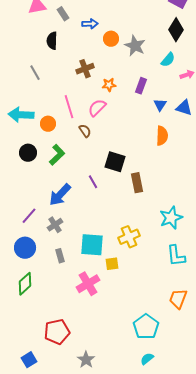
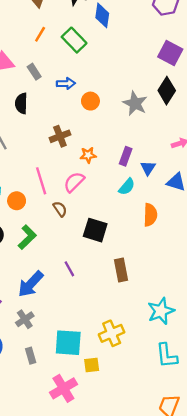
gray star: (135, 46) -> (135, 103), moved
cyan semicircle: (168, 60) -> (127, 187), moved
blue triangle: (160, 105) -> (148, 168), moved
black square: (115, 162) -> (95, 230), moved

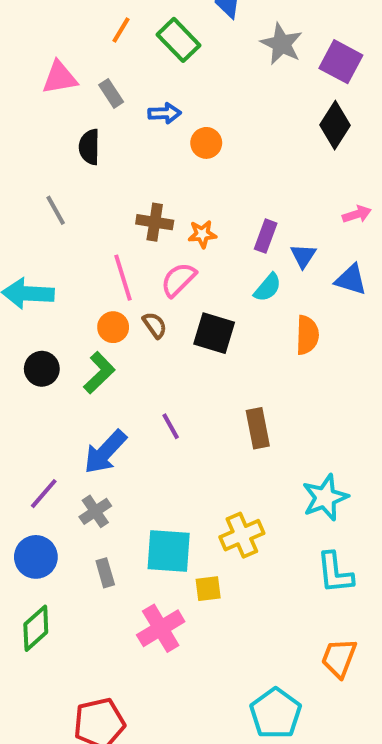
gray star: (135, 103) -> (281, 44), moved
brown cross: (60, 136) -> (155, 222), moved, turned 30
orange circle: (17, 201) -> (113, 327), moved
black square: (95, 230) -> (214, 333), moved

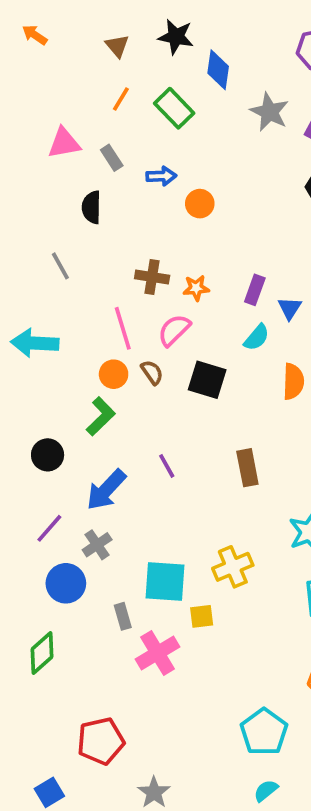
black circle: (42, 369) -> (48, 455), moved
blue circle: (36, 557) -> (66, 583), moved
gray rectangle: (105, 573) -> (123, 616), moved

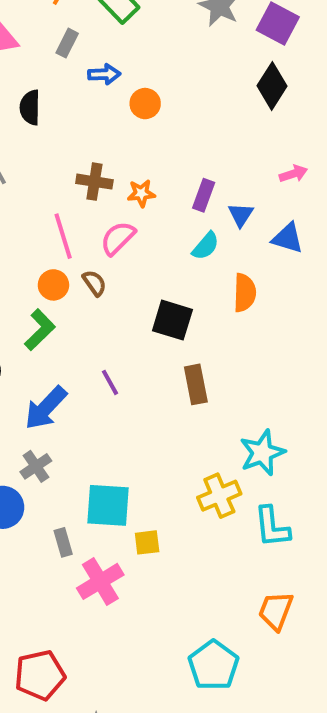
gray rectangle: (112, 158) -> (67, 43), moved, turned 60
black square: (207, 380) -> (172, 320), moved
yellow cross: (233, 567) -> (219, 496), moved

